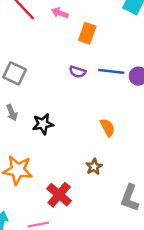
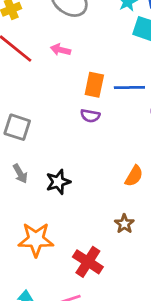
orange rectangle: (87, 33) -> (94, 85), moved
blue line: (111, 71) -> (129, 87), moved
orange semicircle: (108, 128) -> (134, 176), turned 66

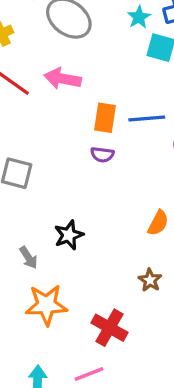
pink arrow: (60, 50) -> (63, 79), size x1.5
gray arrow: (20, 174) -> (28, 258), moved

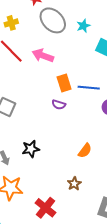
cyan star: (139, 17) -> (83, 26), moved
orange rectangle: (105, 118) -> (64, 83), turned -36

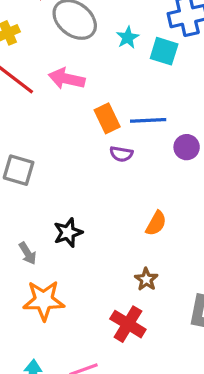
cyan star: (83, 26) -> (128, 38), moved
purple semicircle: (59, 105) -> (121, 154), moved
red cross: (45, 208) -> (128, 324), moved

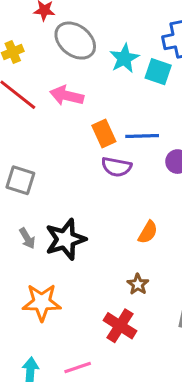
cyan star: (128, 38) -> (124, 58), size x1.4
purple semicircle: (121, 154) -> (116, 167), size x1.4
black star: (68, 233) -> (65, 239), size x1.5
gray arrow: (28, 253) -> (27, 238), moved

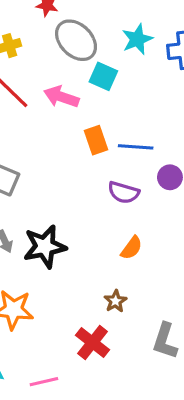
cyan star: (124, 58) -> (137, 39), moved
cyan square: (158, 72) -> (103, 76), moved
purple semicircle: (116, 167) -> (124, 192), moved

